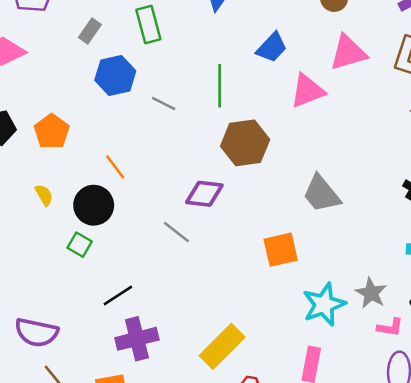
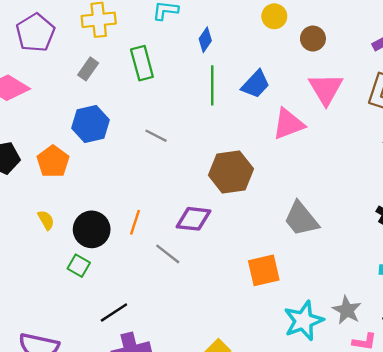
pink triangle: (348, 53) -> (326, 89), turned -45
blue hexagon: (115, 75) -> (90, 124), moved
green line: (220, 86) -> (212, 85), moved
orange line: (115, 167) -> (135, 222), moved, turned 55

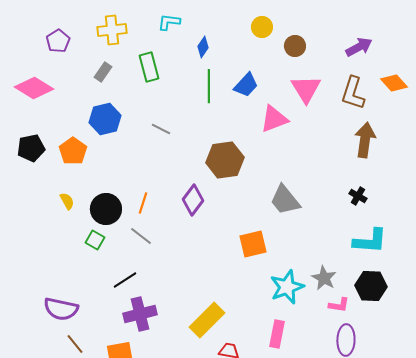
purple pentagon: (35, 33) -> (58, 41), size x0.7
purple diamond: (194, 219) -> (193, 200), turned -60
gray line: (168, 254) -> (141, 236), moved

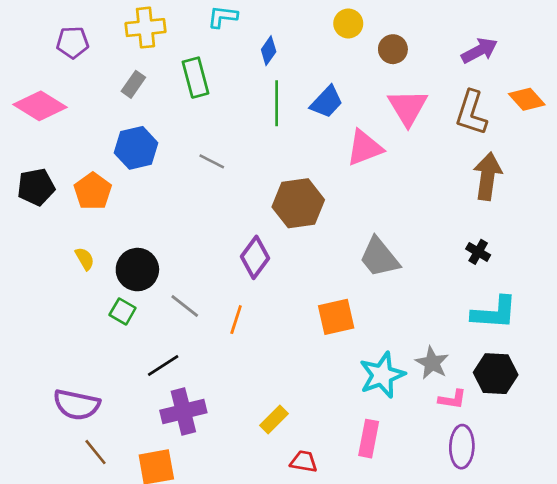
purple pentagon: (58, 41) -> (72, 42), turned 30
orange line: (143, 203) -> (236, 320), moved
yellow rectangle: (207, 320) -> (274, 420), size x0.6

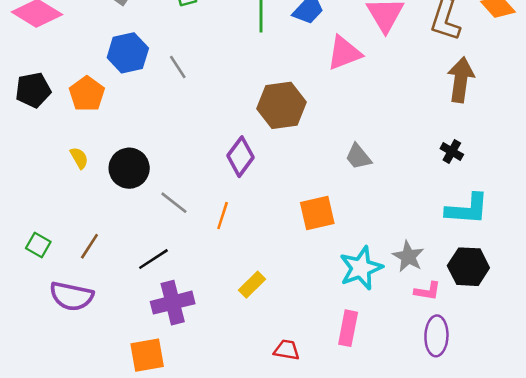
gray line: (212, 161) -> (178, 67), moved, turned 30
gray trapezoid: (379, 257) -> (358, 157), size x0.7
green square: (123, 311) -> (38, 245), moved
yellow rectangle: (274, 420) -> (252, 285), moved
brown line: (95, 452) -> (89, 246), moved, turned 72

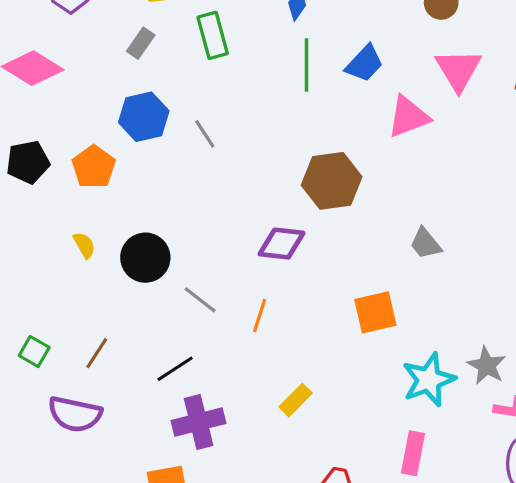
purple diamond: (241, 157) -> (282, 244), turned 60

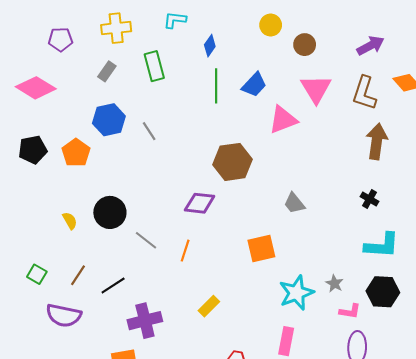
yellow semicircle: (84, 245) -> (70, 221), moved
gray star: (487, 366) -> (334, 284), size x0.7
black line: (175, 369) -> (113, 286), moved

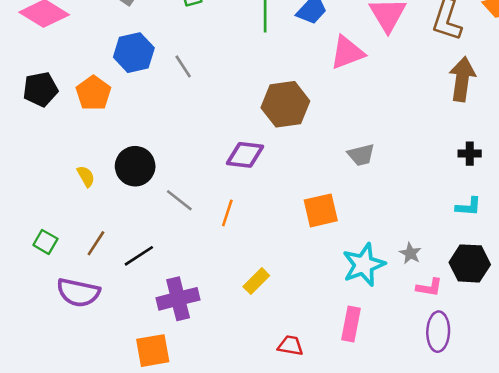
black cross: (369, 199) -> (470, 154), moved, turned -30
gray trapezoid: (294, 203) -> (361, 155), turned -65
cyan L-shape: (382, 245) -> (468, 207), size x0.6

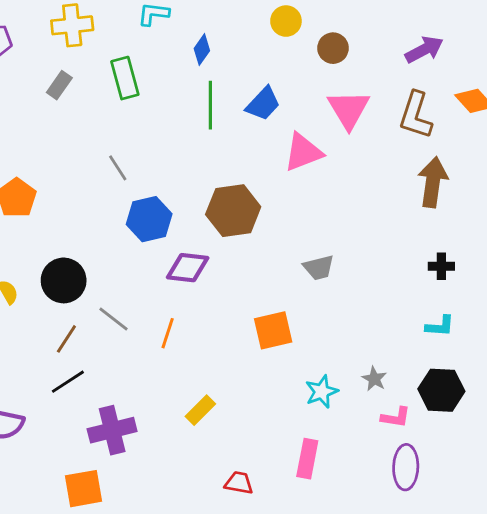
blue hexagon: (134, 53) -> (149, 219), moved
brown line: (96, 243) -> (66, 339), moved
cyan star: (364, 265) -> (322, 392), size x0.7

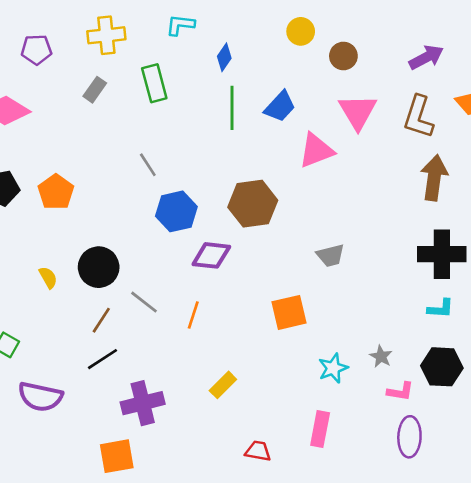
black cross: (441, 266) -> (442, 254), size x2.0

